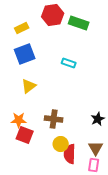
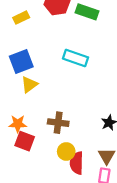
blue square: (25, 54) -> (21, 61), moved
cyan rectangle: (69, 63) -> (75, 58), size x1.5

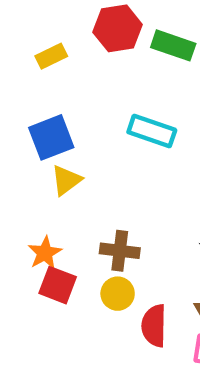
orange star: (18, 124) -> (45, 253), turned -30
yellow circle: (66, 151) -> (118, 294), moved

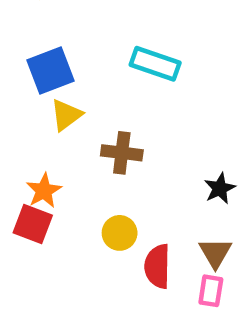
brown cross: (120, 251) -> (122, 153), moved
red square: (58, 285) -> (33, 224), moved

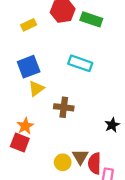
yellow circle: (120, 233) -> (63, 162), moved
brown triangle: (215, 253) -> (80, 157), moved
red semicircle: (157, 266) -> (95, 163), moved

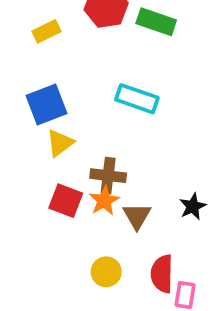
orange star: (25, 126) -> (104, 201), moved
red square: (20, 143) -> (66, 201), moved
brown triangle: (80, 157) -> (137, 216), moved

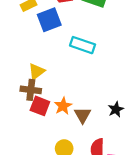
blue square: (47, 104) -> (49, 20), moved
brown cross: (108, 176) -> (31, 90), moved

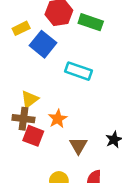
blue square: (49, 20) -> (43, 44), turned -30
orange star: (63, 106) -> (58, 119), moved

